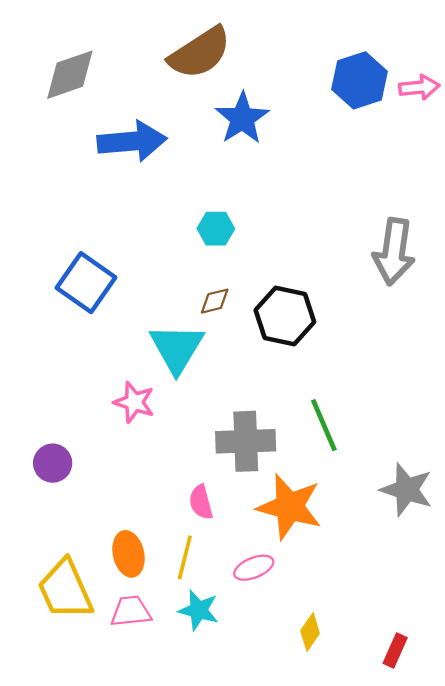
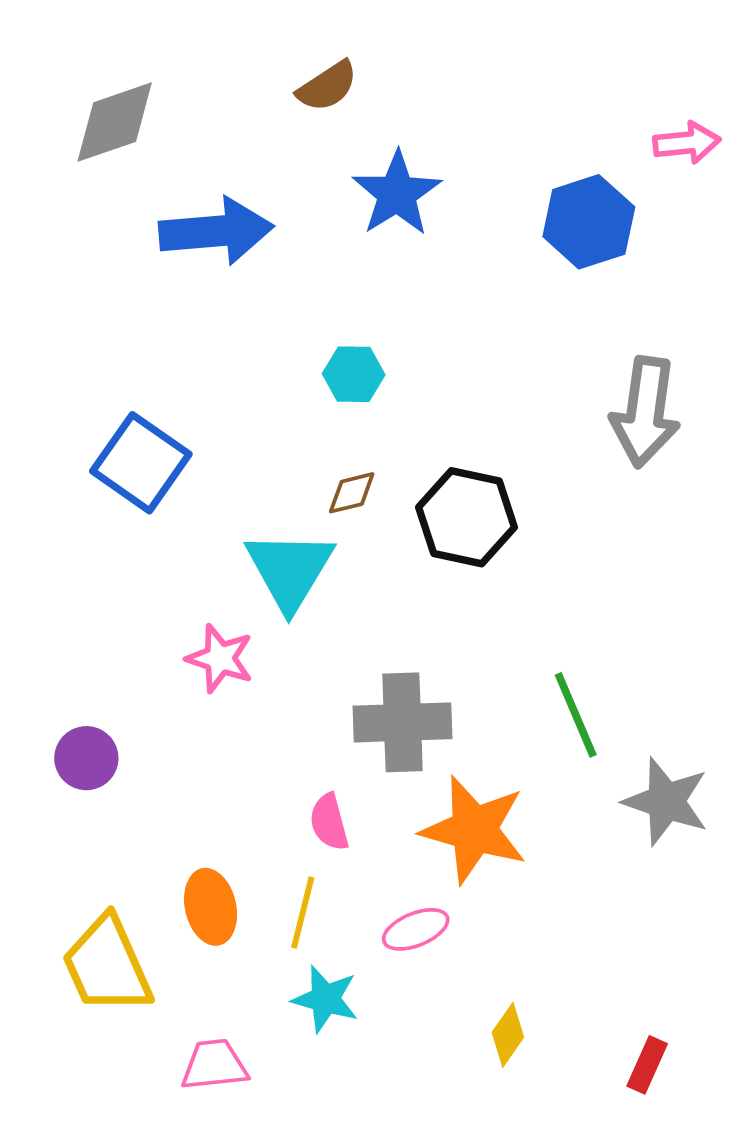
brown semicircle: (200, 53) -> (327, 86), size x0.6
blue hexagon: (359, 80) -> (589, 222), moved
green line: (324, 425) -> (576, 715), moved
pink trapezoid: (131, 611) -> (214, 1065), moved

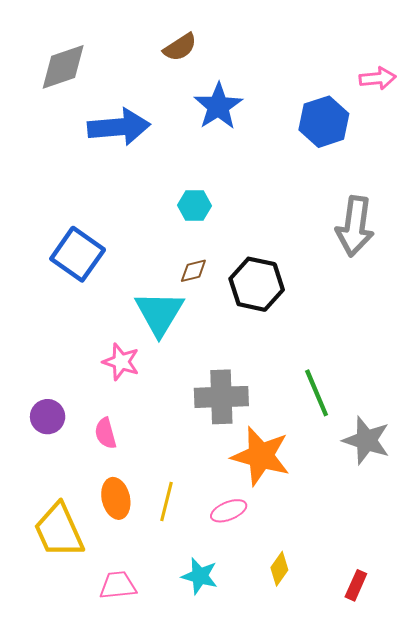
pink semicircle: (329, 822) -> (106, 433), moved
cyan star: (325, 999) -> (200, 576), moved

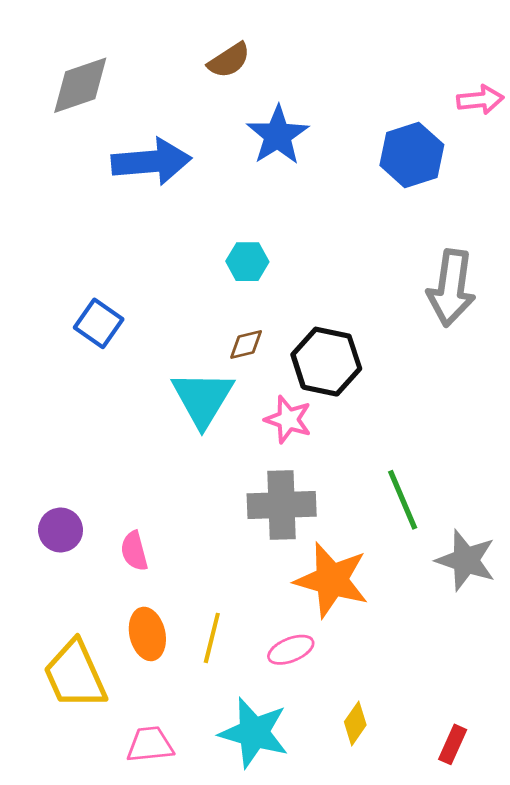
blue square: (78, 254) -> (99, 323), size x0.7
pink star: (121, 362) -> (288, 419), moved
cyan star: (200, 576) -> (254, 733), size x1.5

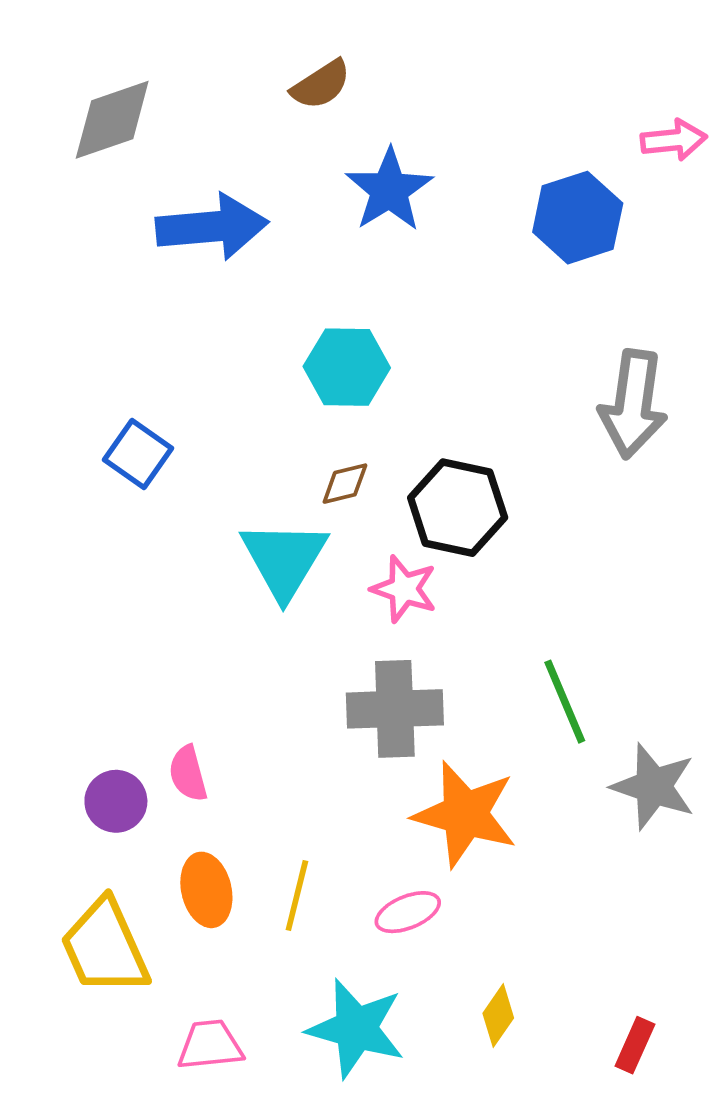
cyan hexagon: (247, 262) -> (347, 367), size x1.4
purple circle: (61, 530) -> (116, 801), moved

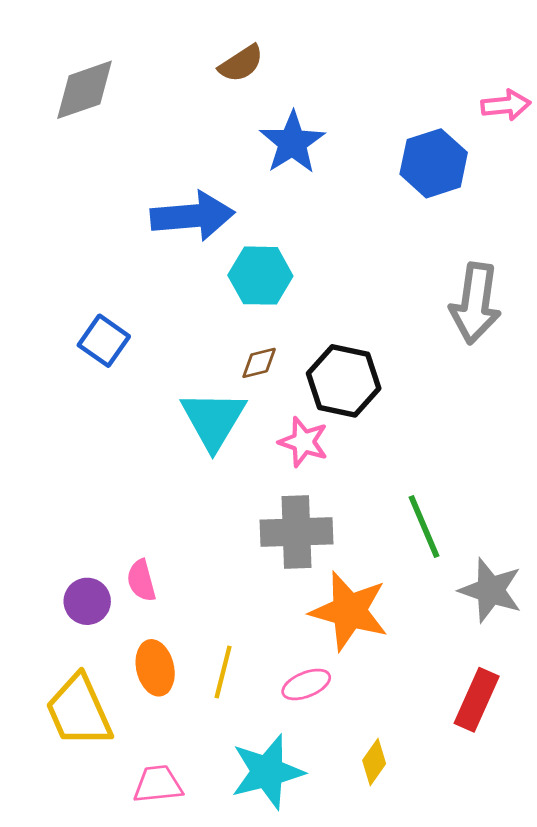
blue arrow: (212, 227) -> (193, 216), moved
cyan star: (356, 1028) -> (267, 772), turned -30
red rectangle: (635, 1045) -> (477, 700), moved, size x1.5

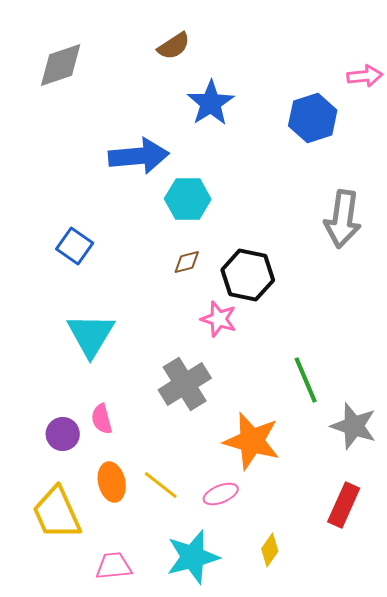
cyan triangle: (213, 420) -> (91, 335), moved
gray cross: (296, 532) -> (185, 384), moved, turned -30
yellow line: (223, 672) -> (161, 485), turned -66

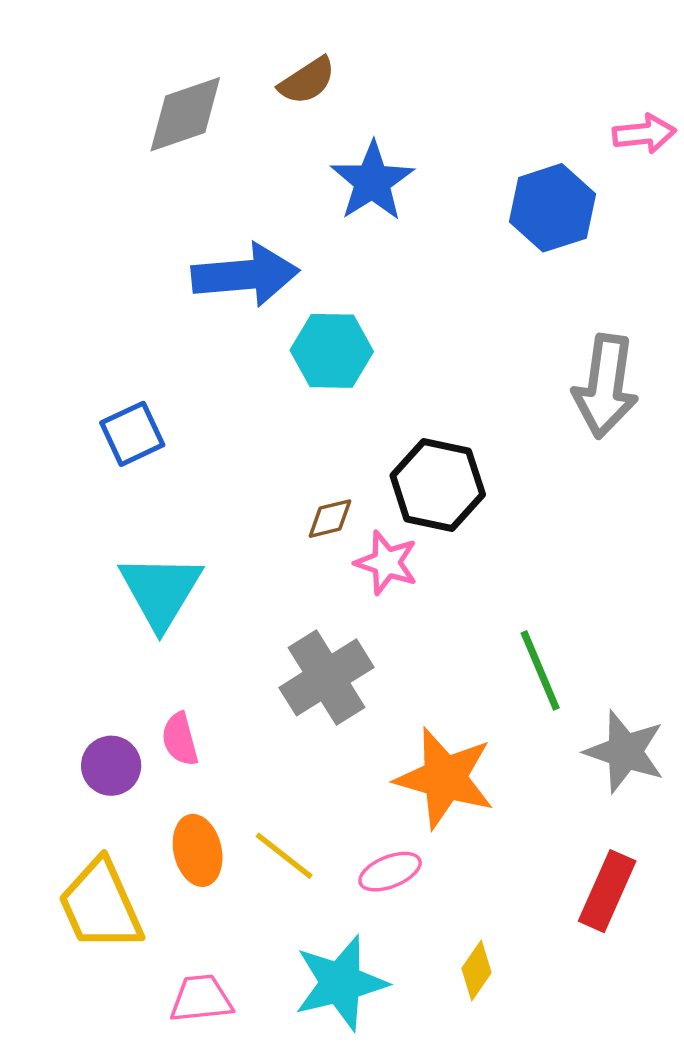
gray diamond: (61, 65) -> (185, 114), moved
blue square: (75, 246) -> (132, 434), turned 30
brown diamond: (187, 262) -> (330, 519), moved

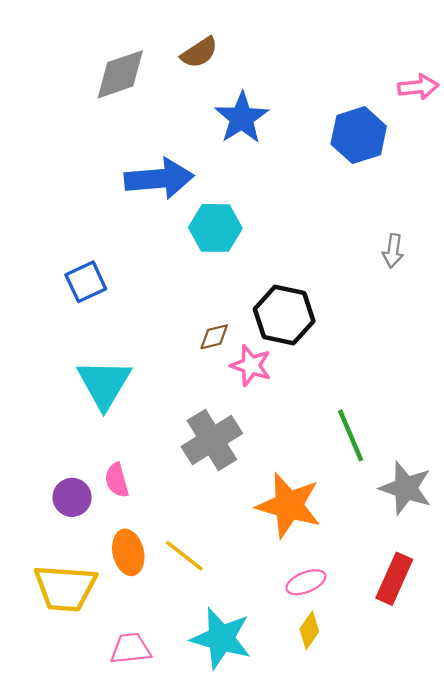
gray arrow: (605, 386) -> (393, 251), size x0.5
pink ellipse: (390, 872) -> (306, 582), moved
yellow trapezoid: (100, 905) -> (65, 588), turned -62
cyan star: (341, 983) -> (221, 638), turned 30

